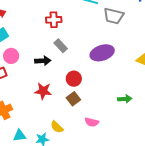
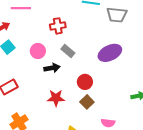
pink circle: (11, 56) -> (38, 51), moved

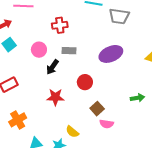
gray rectangle: (68, 51) -> (69, 51), turned -40
black arrow: (52, 68) -> (52, 67), turned 133
brown square: (87, 102) -> (97, 109), moved

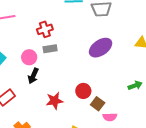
gray rectangle: (69, 51) -> (50, 49), moved
black arrow: (52, 67) -> (33, 76), moved
red circle: (85, 82) -> (83, 91), moved

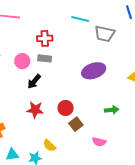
black arrow: (33, 76) -> (34, 82), moved
green arrow: (135, 86) -> (112, 110), moved
pink semicircle: (110, 117) -> (99, 142), moved

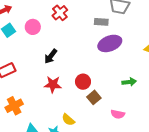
red cross: (45, 38) -> (60, 13), turned -35
gray rectangle: (45, 58) -> (101, 22), moved
pink circle: (22, 61) -> (33, 27), moved

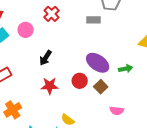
purple ellipse: (110, 43) -> (98, 63), moved, turned 60
green arrow: (129, 82) -> (126, 69), moved
brown square: (94, 97) -> (101, 87), moved

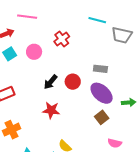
gray rectangle: (94, 20) -> (100, 69), moved
red circle: (80, 81) -> (73, 82), moved

